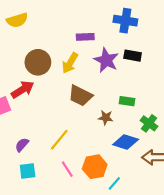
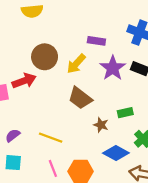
green rectangle: (127, 101) -> (125, 113), turned -32
yellow line: (59, 140) -> (51, 138), turned 60

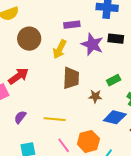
brown circle: (45, 57) -> (29, 39), moved
brown trapezoid: (80, 98) -> (71, 78), turned -110
purple semicircle: (13, 135) -> (20, 117), moved

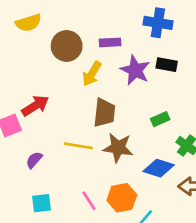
brown circle: (29, 39) -> (67, 46), moved
brown star: (95, 96) -> (118, 148), moved, size x1.6
yellow line: (55, 119) -> (78, 146), moved

